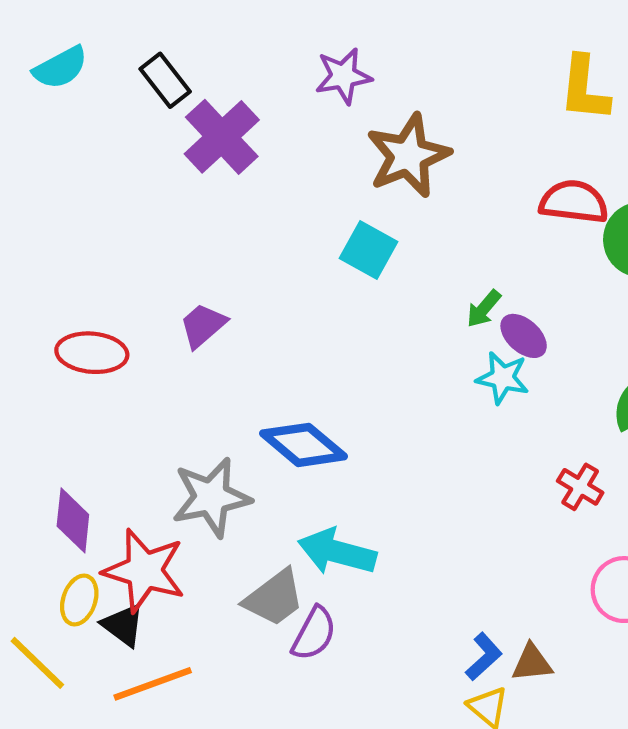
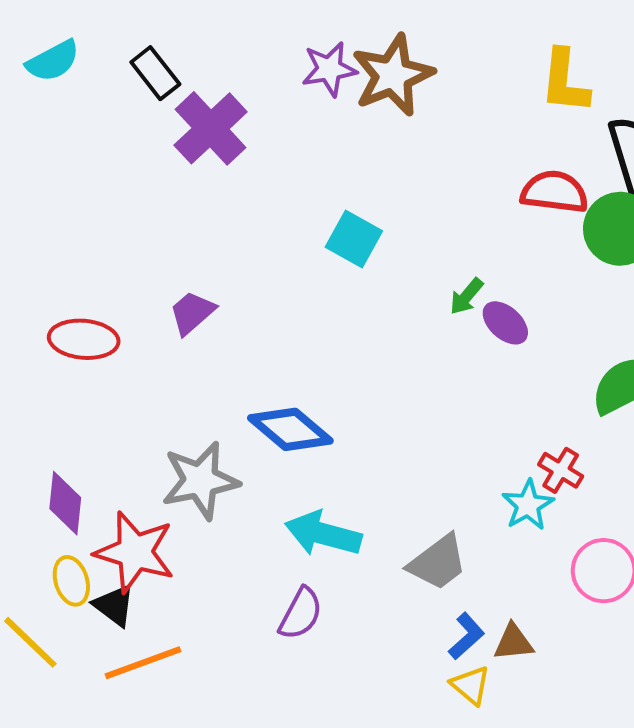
brown star: (408, 156) -> (393, 75), moved
cyan star: (503, 378) -> (528, 505), moved, turned 30
gray trapezoid: (274, 598) -> (438, 562), moved
yellow ellipse: (79, 600) -> (71, 581), turned -36

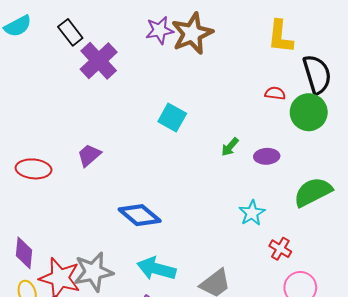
red semicircle: (554, 192) -> (275, 93), size x0.6
purple ellipse: (505, 323) -> (267, 156), moved, turned -45
red cross: (561, 470) -> (280, 249), moved
gray star: (200, 481) -> (93, 272), moved
cyan star: (528, 505) -> (252, 213), moved

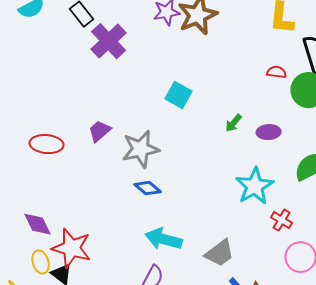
cyan star: (252, 213) -> (255, 186), size x1.5
blue diamond: (140, 215) -> (148, 188), size x0.7
purple diamond: (24, 253) -> (38, 224), turned -32
gray star: (93, 272) -> (141, 149), moved

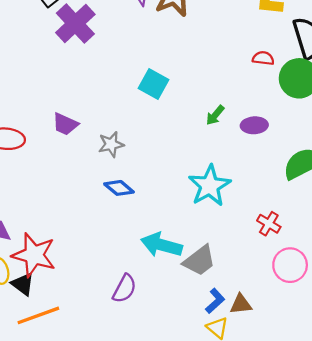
purple trapezoid: (100, 131) -> (65, 124), turned -115
gray star: (141, 149) -> (111, 144), size x0.6
cyan star: (255, 186) -> (210, 186), moved
cyan arrow: (164, 239) -> (161, 245), moved

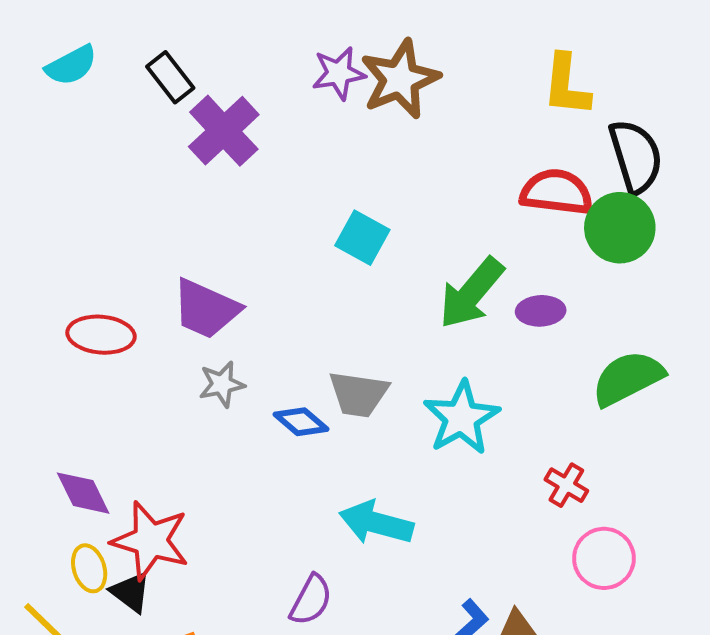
red semicircle: (263, 58) -> (556, 192), size x1.8
green arrow: (215, 115) -> (471, 293), size x2.0
purple trapezoid: (65, 124) -> (206, 309), size x1.5
gray star: (111, 144) -> (222, 384), moved
gray trapezoid: (199, 261) -> (358, 394), moved, turned 45

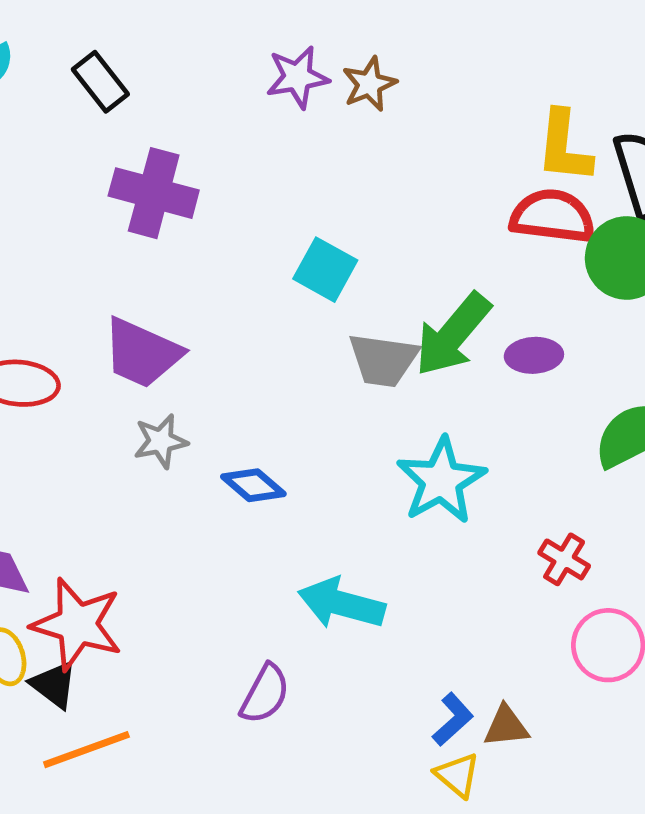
brown star: (400, 79) -> (369, 84), size x0.6
yellow L-shape: (566, 85) -> (564, 147), moved
purple cross: (224, 131) -> (154, 193), moved, turned -32
gray trapezoid: (358, 394) -> (383, 360), moved

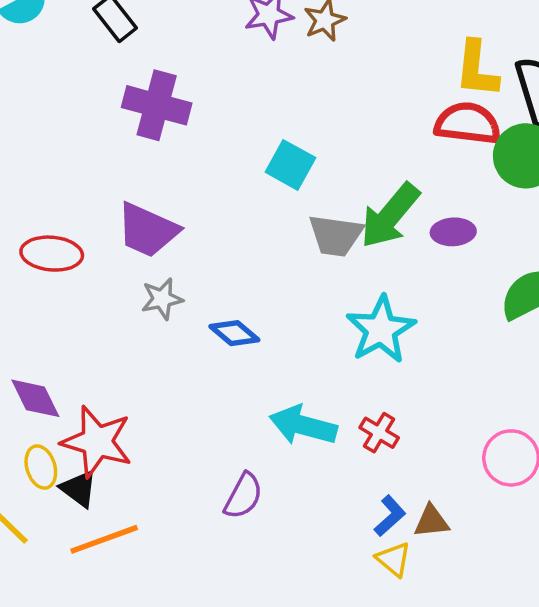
red cross: (564, 559) -> (379, 433), moved

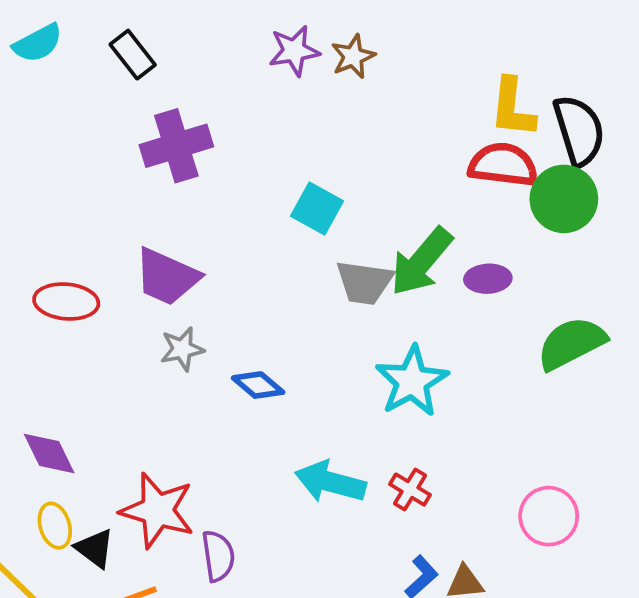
purple cross: (157, 105) -> (176, 146), turned -32
red star: (97, 442) -> (157, 510), moved
purple semicircle: (243, 496) -> (218, 556), moved, turned -36

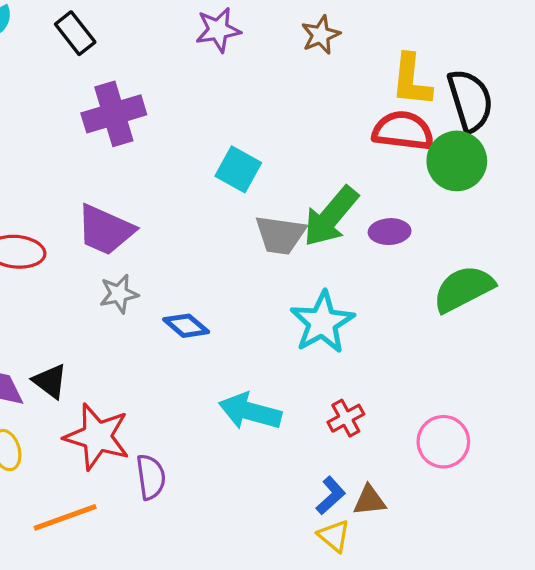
brown star: (353, 56) -> (321, 35), moved
red cross: (410, 490) -> (346, 418), moved, turned 30
black triangle: (95, 548) -> (50, 381), moved

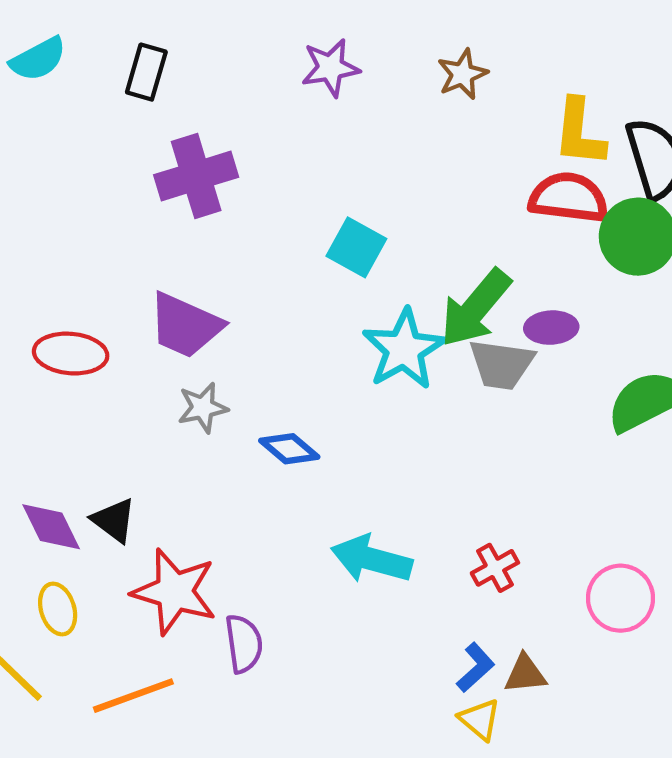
black rectangle: (75, 33) -> (146, 72), turned 54
gray trapezoid: (280, 235) -> (501, 364), moved
cyan star: (322, 322) -> (404, 349), moved

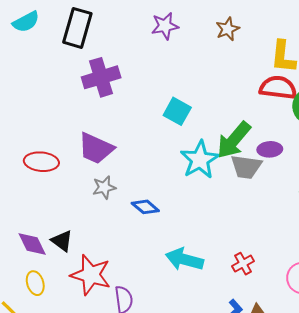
black rectangle: (146, 72) -> (77, 28), size x1.5

